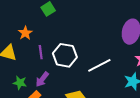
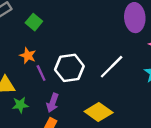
orange star: (25, 33) -> (28, 56), moved
green star: (20, 83) -> (20, 105), moved

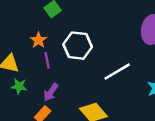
white hexagon: (69, 68) -> (78, 46), moved

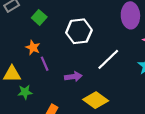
white hexagon: (78, 46) -> (79, 31), moved
purple arrow: (51, 92) -> (73, 77), moved, turned -119

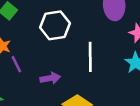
white line: (108, 59) -> (90, 57), turned -45

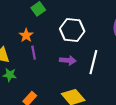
purple arrow: (50, 78) -> (68, 60), moved

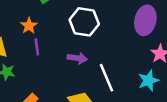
white line: (93, 62) -> (107, 78), moved, turned -40

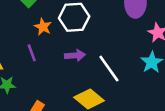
orange star: (29, 26) -> (43, 27), moved

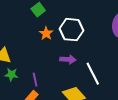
purple line: (32, 53) -> (35, 80), moved

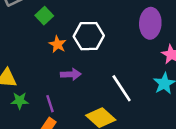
purple arrow: (68, 59) -> (71, 74), moved

